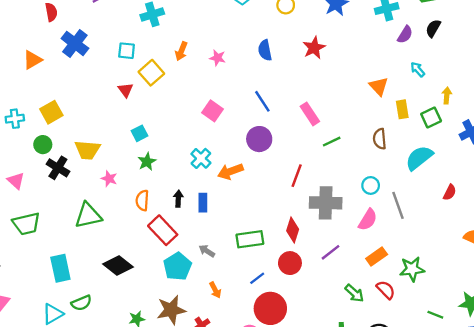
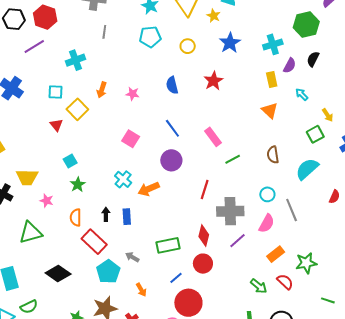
yellow arrow: (447, 95) -> (328, 115), turned 144
yellow rectangle: (402, 109) -> (272, 79), moved
purple line: (331, 252) -> (237, 241), moved

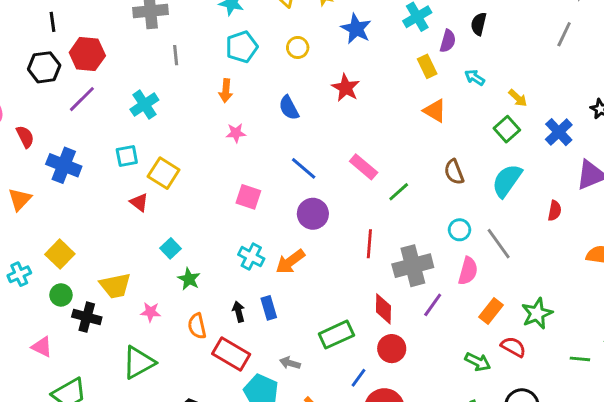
orange arrow: (102, 90) -> (226, 91), moved

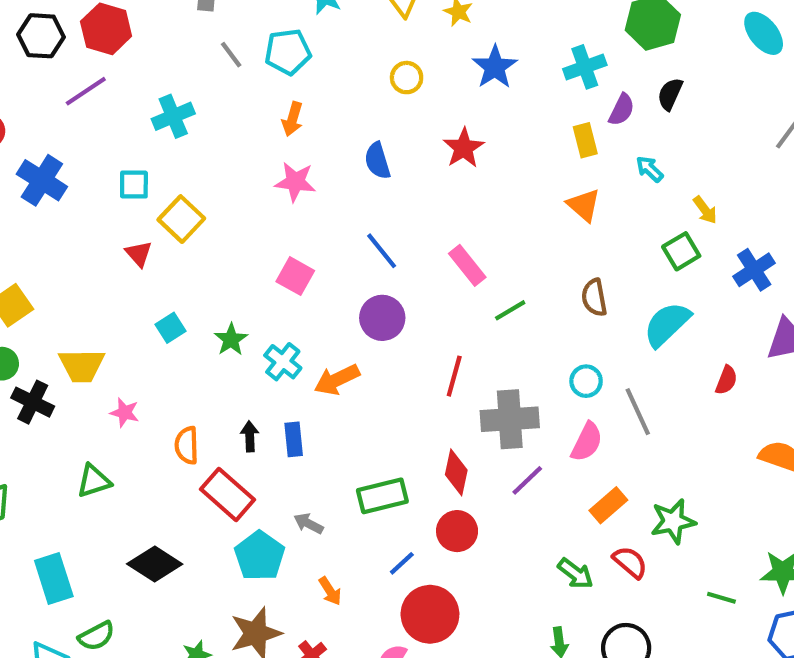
cyan pentagon: (242, 47) -> (288, 52), moved
gray line: (176, 55) -> (231, 55), turned -42
pink star: (236, 133) -> (295, 182), size x1.4
green star: (189, 279) -> (231, 340), moved
green triangle: (139, 362) -> (94, 481), size x0.7

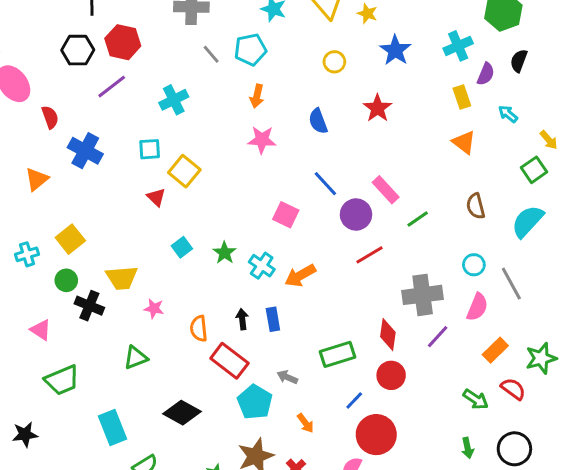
pink square: (295, 276) -> (286, 215), moved
purple circle: (382, 318) -> (356, 215), moved
red line: (454, 376) -> (370, 255), moved, turned 48

